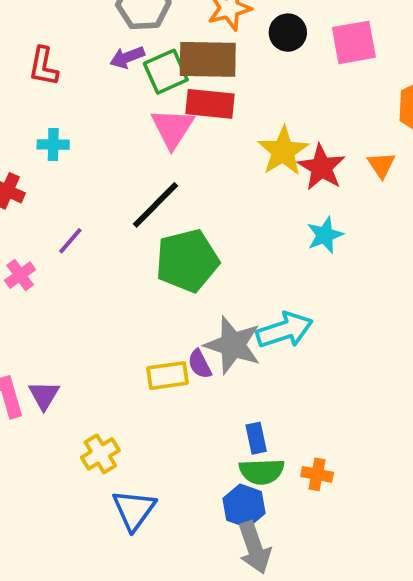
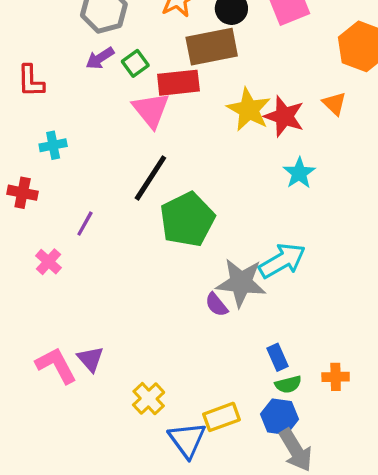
brown rectangle: (208, 59) -> (212, 47), moved
green square: (166, 72) -> (135, 63), size x0.7
yellow rectangle: (168, 376) -> (222, 417), moved
green semicircle: (262, 472) -> (288, 384), size x0.7

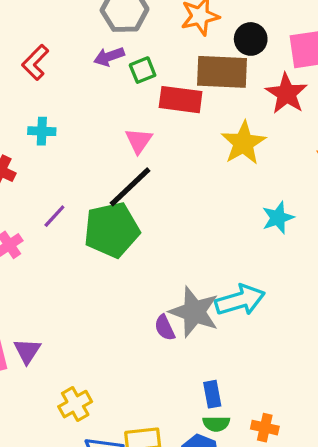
red L-shape: (31, 81) -> (35, 62), turned 32
pink triangle: (151, 110) -> (139, 141), moved, size x0.7
red star: (284, 116) -> (287, 94), moved
green pentagon: (187, 219) -> (112, 230), moved

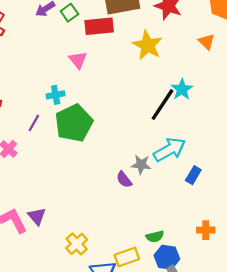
cyan cross: (42, 131) -> (56, 95), moved
black line: (130, 187) -> (163, 105), moved
gray star: (194, 312) -> (141, 165), size x0.6
blue rectangle: (212, 394) -> (193, 175), moved, turned 54
green semicircle: (216, 424) -> (155, 236), moved

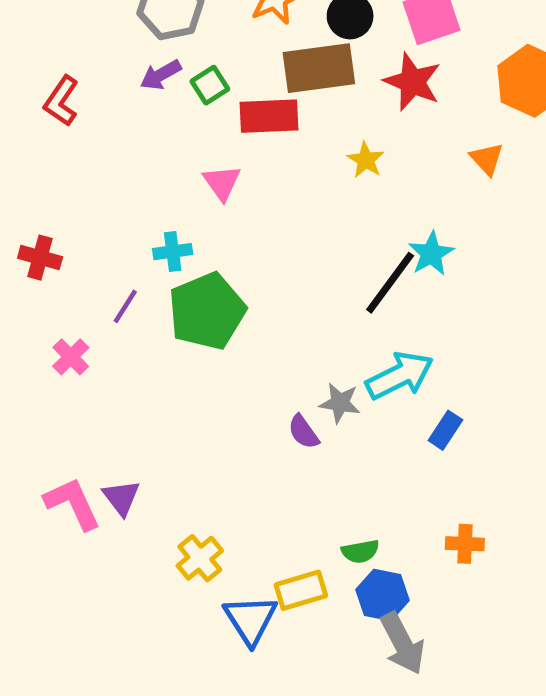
yellow star: (147, 45) -> (366, 160), size x0.6

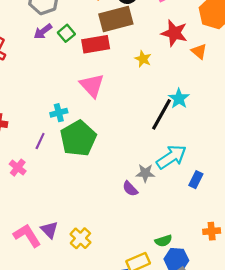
red star: (412, 82) -> (174, 33), moved
pink triangle: (222, 183) -> (92, 86), moved, size x1.4
yellow cross: (200, 558) -> (80, 238), moved

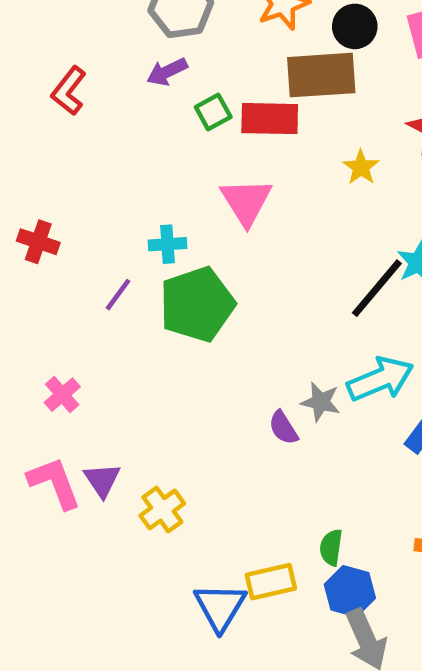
green square: (66, 33) -> (213, 112), moved
pink cross: (18, 168) -> (62, 395), moved
green semicircle: (163, 241) -> (331, 547), turned 105

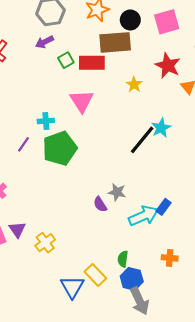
cyan arrow: (380, 379) -> (144, 216), moved
yellow rectangle: (271, 582) -> (95, 275), turned 60

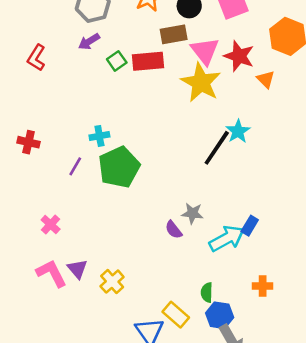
brown rectangle: (115, 42) -> (174, 34), size x0.7
yellow star: (134, 85) -> (201, 83), size x2.0
pink triangle: (82, 101) -> (205, 51), moved

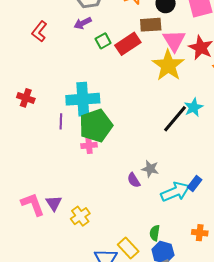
red rectangle: (148, 61) -> (128, 44), turned -35
cyan cross: (99, 136) -> (83, 99), size x2.0
purple line: (75, 166) -> (61, 121), turned -35
pink cross: (51, 224) -> (89, 145), moved, turned 35

